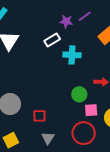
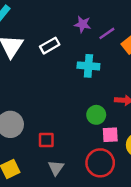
purple line: (85, 16) -> (107, 33), moved
white rectangle: (52, 40) -> (50, 46), moved

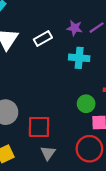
purple star: (83, 24) -> (75, 28), moved
red square: (46, 140) -> (39, 127), size x1.5

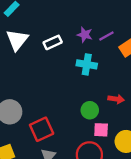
red square: (39, 127) -> (42, 129), turned -30

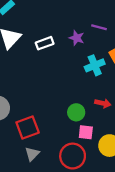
purple line: (106, 36) -> (99, 27), moved, turned 40
cyan cross: (87, 64) -> (95, 65), moved, turned -36

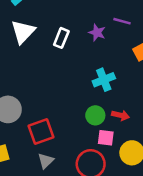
white rectangle: (45, 43) -> (61, 38), turned -48
cyan cross: (95, 65) -> (104, 80), moved
red arrow: (103, 103) -> (120, 115), moved

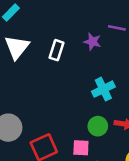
pink square: (106, 138) -> (81, 148), moved

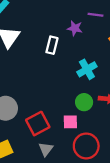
white rectangle: (57, 50) -> (52, 45), moved

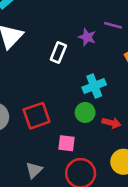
green circle: (84, 102) -> (85, 112), moved
red square: (38, 124) -> (37, 116), moved

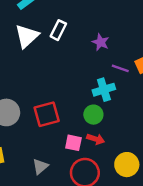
purple line: (113, 25) -> (120, 68), moved
white rectangle: (58, 53) -> (58, 30), moved
red arrow: (111, 123) -> (96, 139), moved

